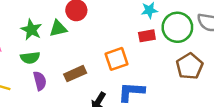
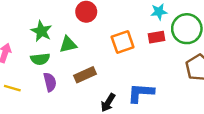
green triangle: (58, 28) -> (68, 44), moved
orange square: (117, 59) -> (123, 42), moved

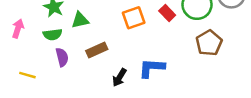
red rectangle: (156, 37) -> (167, 13), turned 56
yellow line: (12, 88) -> (27, 75), moved

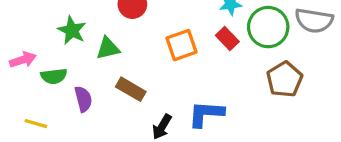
pink arrow: (18, 29) -> (23, 60), turned 54
green semicircle: (53, 34) -> (54, 76), moved
brown rectangle: (97, 50) -> (131, 89), turned 54

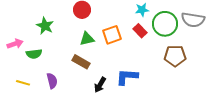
green triangle: (108, 48) -> (87, 39), moved
brown pentagon: (285, 79) -> (175, 56), turned 30
purple semicircle: (83, 99) -> (52, 81), moved

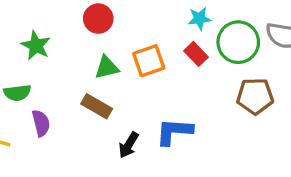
purple semicircle: (52, 81) -> (41, 123), moved

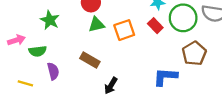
green triangle: (107, 67) -> (96, 25), moved
brown pentagon: (255, 96) -> (194, 53), turned -30
blue L-shape: (174, 132) -> (165, 77), moved

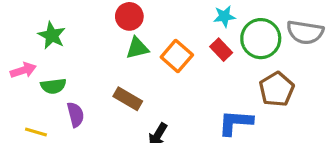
green star: (50, 20) -> (52, 35), moved
orange square: (124, 30) -> (177, 56), turned -30

